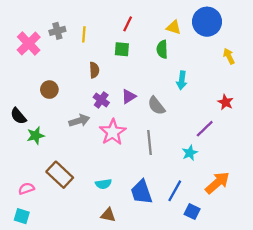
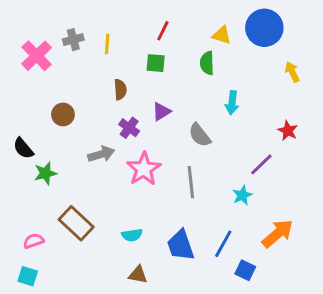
purple triangle: (129, 96) -> (161, 112), moved

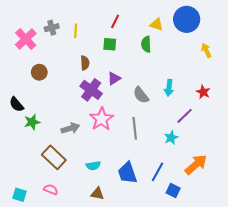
cyan arrow: (232, 103) -> (169, 88), moved
brown circle: (63, 114) -> (39, 72), moved
purple cross: (129, 128) -> (91, 90), size x1.5
gray arrow: (101, 154) -> (70, 128), moved
pink semicircle: (34, 241) -> (51, 189), moved, turned 40

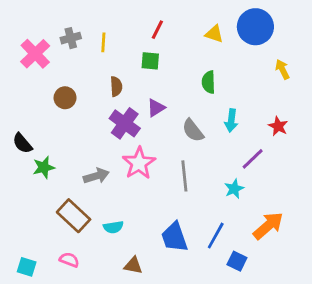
green semicircle: (146, 44) -> (209, 82), moved
brown circle: (39, 72) -> (65, 98), moved
cyan semicircle: (93, 166) -> (113, 227), moved

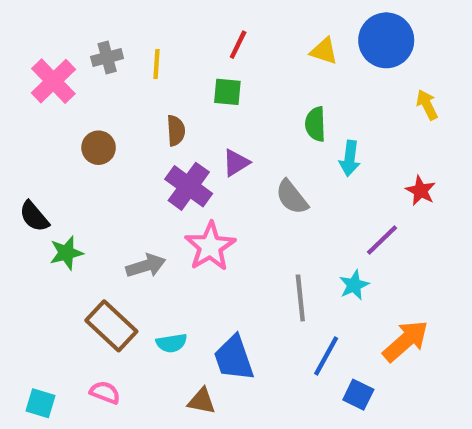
cyan arrow: (231, 121) -> (350, 158), moved
gray line: (184, 176) -> (300, 298), moved
blue trapezoid: (174, 237) -> (234, 358), moved

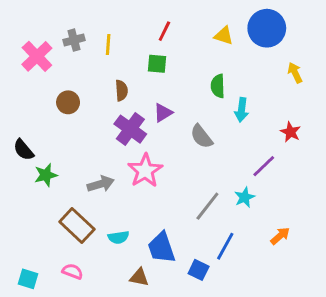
gray line: (300, 298) -> (207, 206), turned 44
orange arrow: (406, 341) -> (280, 236), size x0.6
blue square: (358, 395) -> (199, 270), moved

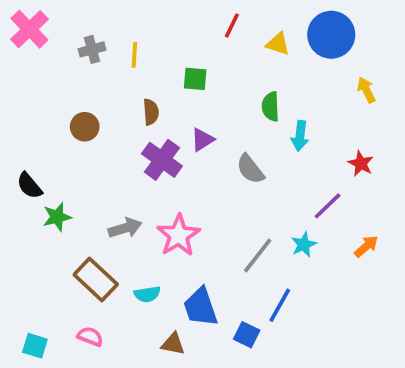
red line: (164, 31) -> (232, 26), moved
pink cross: (37, 56) -> (29, 29), moved
pink star: (145, 171) -> (179, 235), moved
orange arrow: (280, 236) -> (366, 246), moved

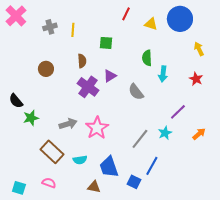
red star: (361, 164) -> (196, 79), moved

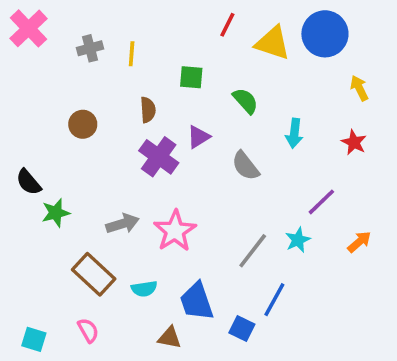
yellow triangle: (151, 24) -> (273, 43), size x1.5
green semicircle: (147, 58) -> (245, 101), moved, turned 140
pink semicircle: (49, 183) -> (88, 330), turned 40

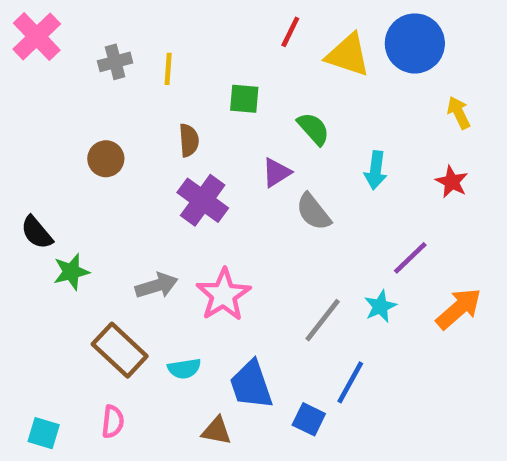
purple triangle: (198, 137) -> (276, 173), moved
orange arrow: (359, 242) -> (459, 309), size x1.5
pink semicircle: (88, 330) -> (113, 422), turned 35

